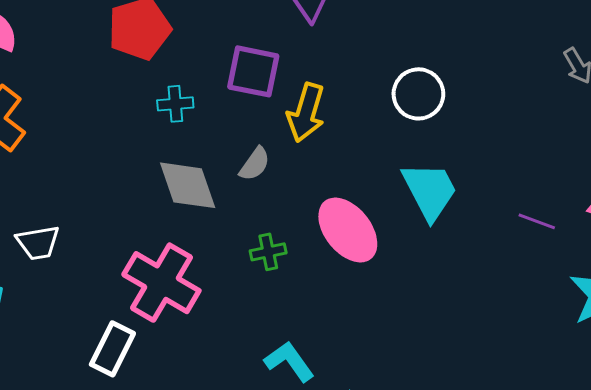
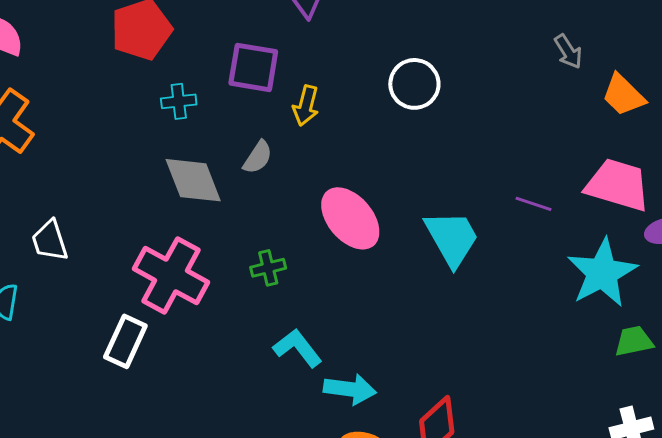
yellow arrow: (306, 113) -> (306, 106), size x0.7
cyan trapezoid: (430, 191) -> (452, 238), moved
white trapezoid: (38, 243) -> (50, 241), turned 84
green cross: (268, 252) -> (268, 268), moved

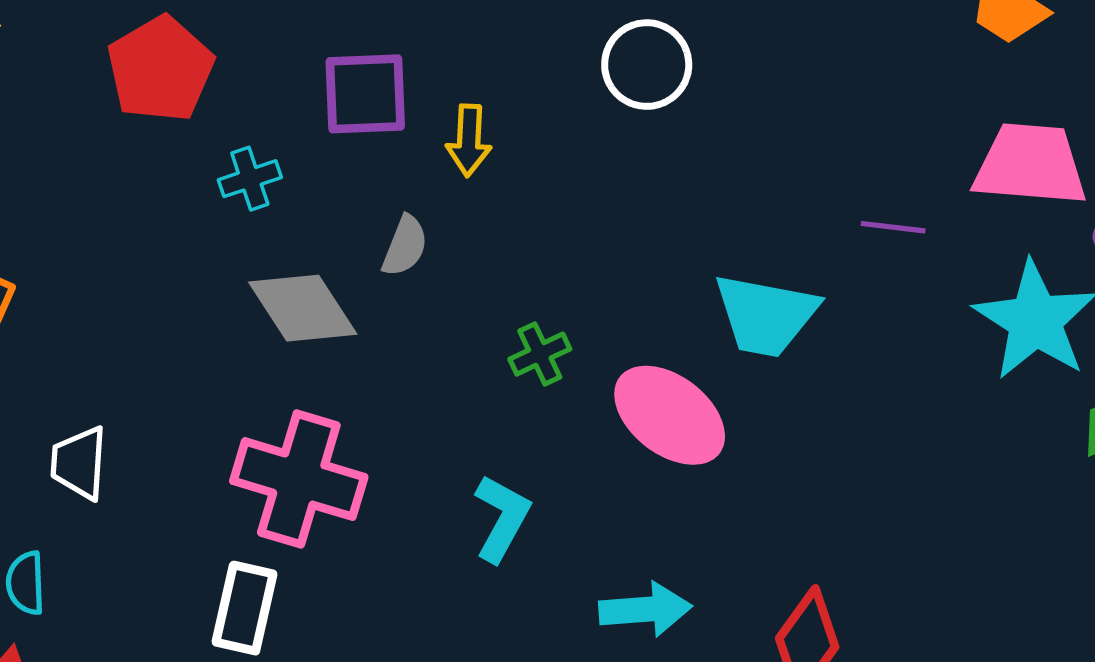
pink ellipse: (350, 218) -> (670, 415), moved
cyan trapezoid: (452, 238) -> (766, 315), turned 142
white trapezoid: (50, 241) -> (79, 463), turned 33
green cross: (268, 268) -> (540, 354), moved
cyan L-shape: (298, 348) -> (502, 518), moved, turned 78

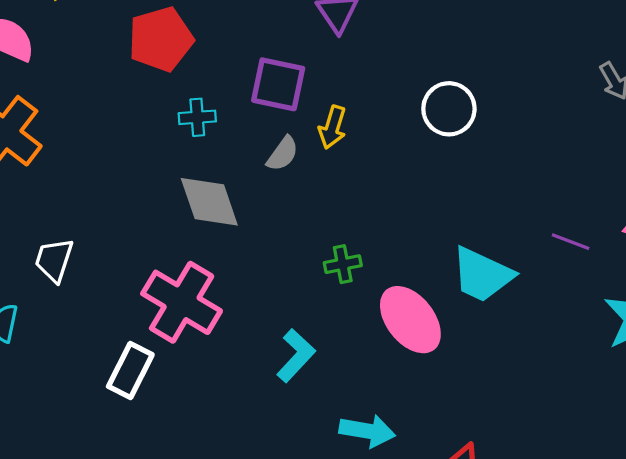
gray semicircle: (405, 246) -> (283, 154), moved

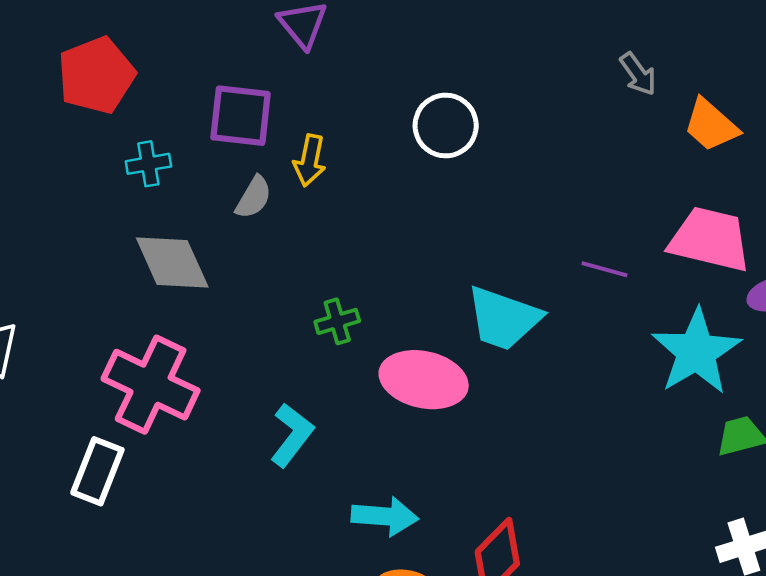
pink ellipse: (410, 320) -> (424, 380), turned -34

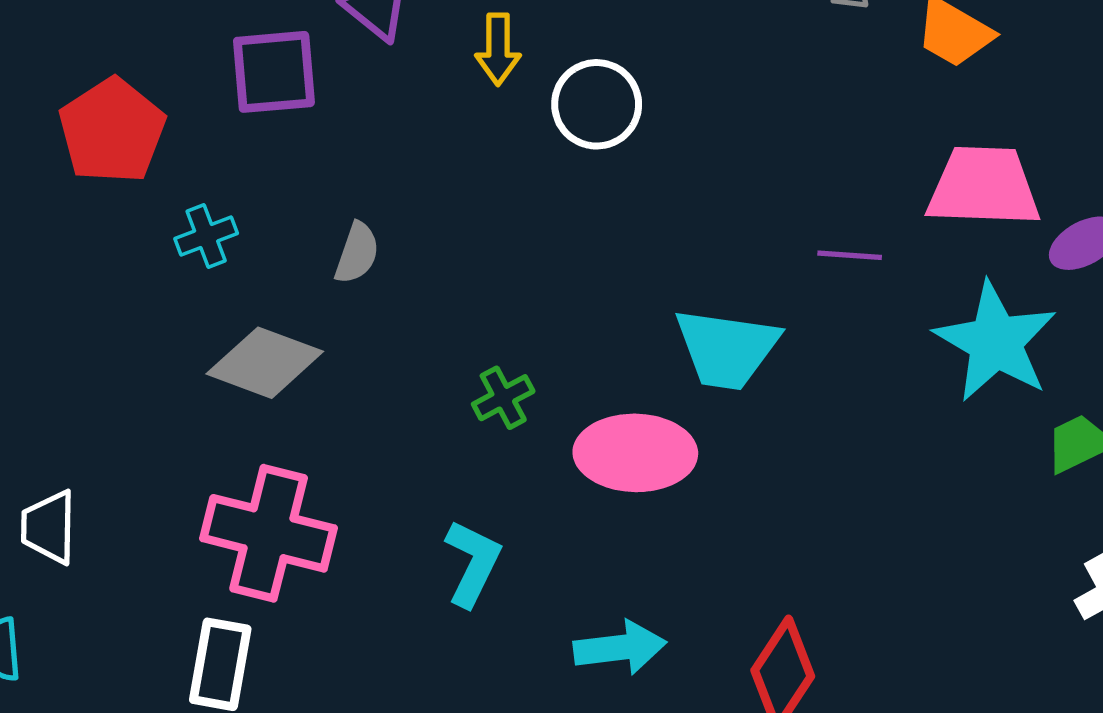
purple square: (241, 116) -> (274, 72), moved
yellow arrow: (310, 160) -> (498, 49), moved
gray diamond: (172, 262) -> (265, 363), turned -34

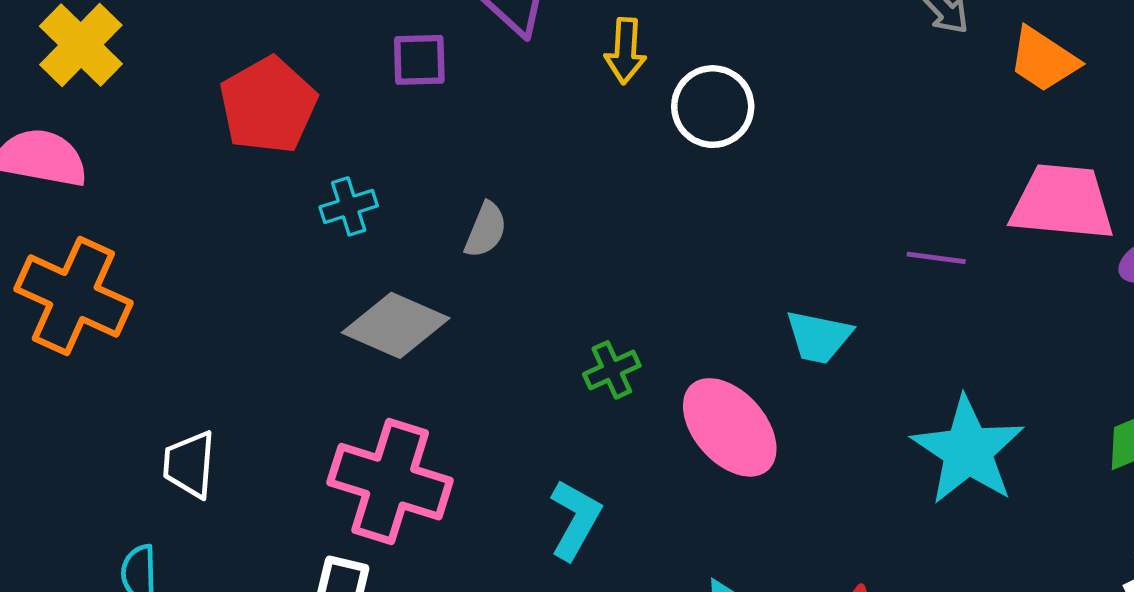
purple square: (274, 72) -> (419, 60), size x0.7
cyan star: (996, 342) -> (968, 451), moved
cyan trapezoid: (727, 349) -> (819, 337), size x0.7
pink ellipse: (635, 453) -> (730, 427), turned 44

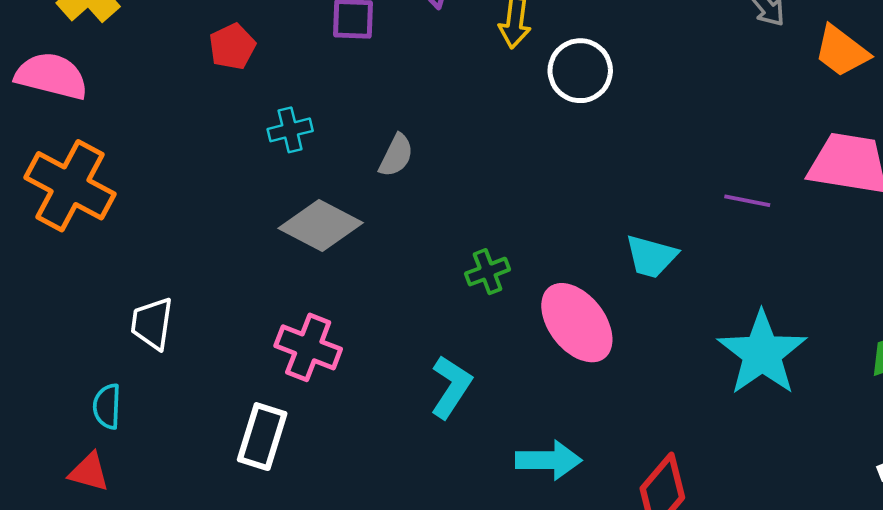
red pentagon: (268, 105) -> (232, 47), size x0.6
pink cross: (390, 482) -> (308, 347), size x0.7

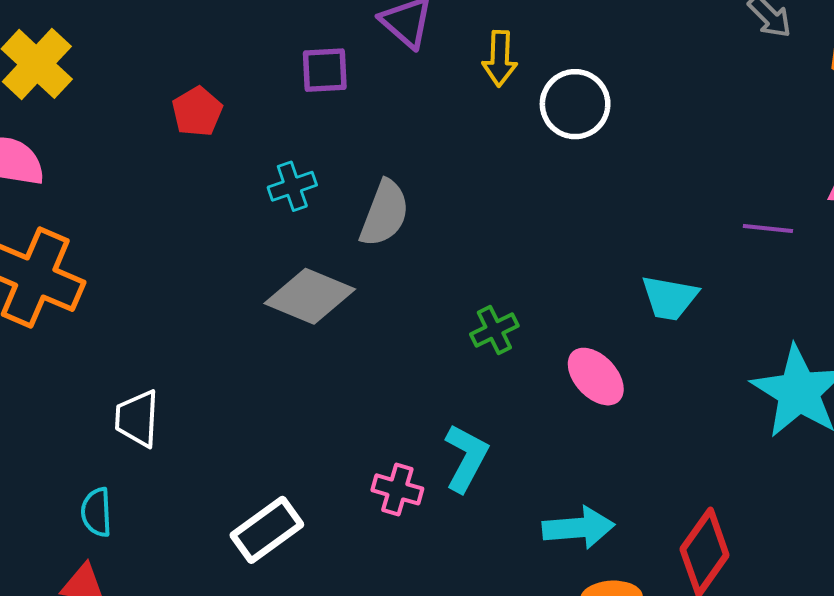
cyan cross: (290, 130) -> (292, 186), moved
gray semicircle: (396, 155) -> (385, 213), size x1.4
pink ellipse: (577, 323) -> (596, 377), size x0.7
pink cross: (308, 347) -> (397, 489), moved, size x0.7
white rectangle: (262, 437) -> (267, 530), turned 42

